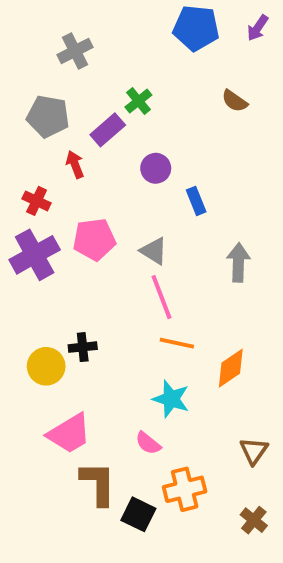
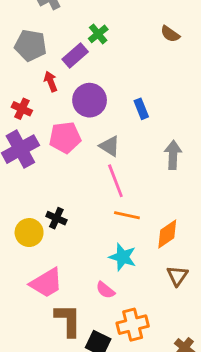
purple circle: (156, 168) -> (90, 100), moved, size x1.5
black cross: (83, 347) -> (56, 218), turned 30
brown triangle: (254, 451) -> (177, 276), moved

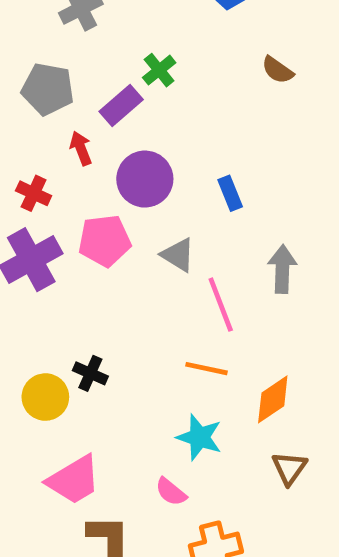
pink line: (115, 181) -> (221, 305), moved

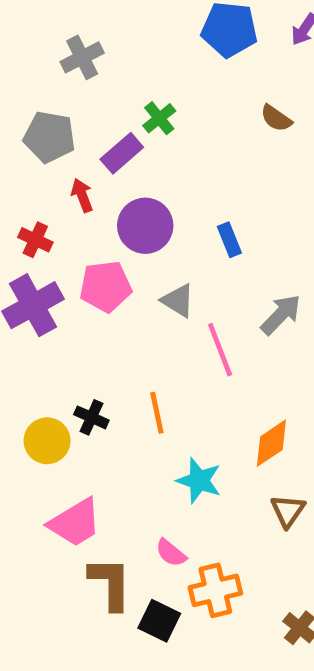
gray arrow: (282, 269) -> (281, 315), turned 42
orange line: (206, 369) -> (157, 413), moved, turned 66
pink semicircle: (171, 492) -> (171, 553), moved

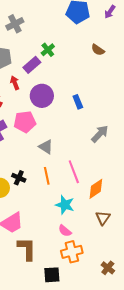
gray triangle: (178, 301) -> (46, 147), moved
pink line: (220, 350) -> (74, 172), moved
pink semicircle: (171, 553) -> (65, 231), moved
black square: (159, 621) -> (52, 275), moved, turned -30

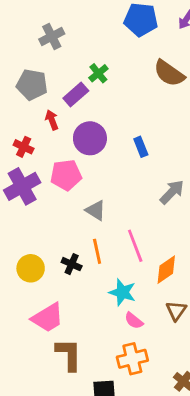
brown semicircle: (98, 50) -> (169, 73), size x1.6
black cross: (19, 178) -> (72, 264), moved
pink semicircle: (65, 231) -> (134, 321), moved

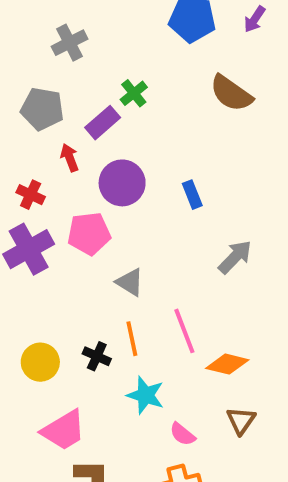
orange diamond: (166, 270) -> (227, 364), turned 48
cyan star: (122, 292) -> (145, 395), moved

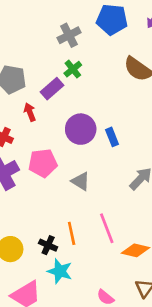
gray cross: (70, 43) -> (69, 35), moved
purple circle: (122, 183) -> (81, 129), moved
gray triangle: (130, 282) -> (81, 181), moved
cyan star: (145, 395) -> (60, 271), moved

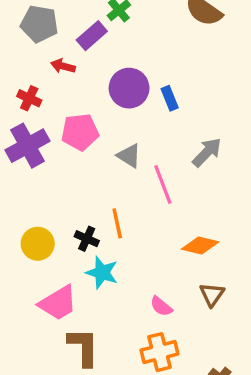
red arrow: (30, 112) -> (63, 66), turned -54
pink line: (107, 228) -> (163, 185), moved

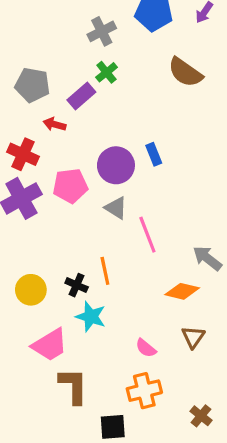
purple circle: (129, 88) -> (116, 165), moved
red cross: (29, 98) -> (23, 154), size x1.4
gray arrow: (207, 152) -> (207, 258), moved, turned -96

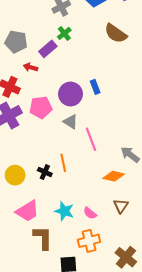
cyan star: (91, 317) -> (64, 211), moved
brown cross: (201, 416) -> (126, 257), size x1.5

